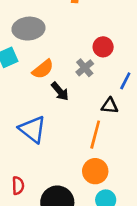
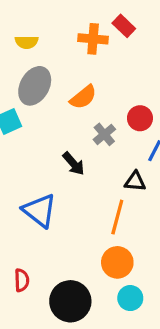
gray ellipse: (28, 29) -> (35, 86), turned -56
red circle: (103, 47) -> (140, 118), moved
orange semicircle: (43, 69) -> (83, 97), moved

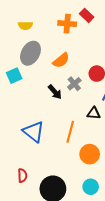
black arrow: (74, 164) -> (55, 92), moved
orange line: (117, 217) -> (70, 132), moved
orange circle: (117, 262) -> (90, 154), moved

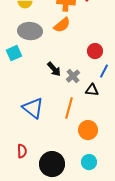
gray ellipse: (30, 53) -> (30, 31), turned 65
orange semicircle: (61, 60) -> (62, 25), moved
gray cross: (74, 84) -> (73, 76), moved

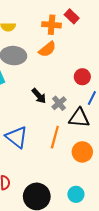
black triangle: (92, 90) -> (79, 118), size x1.5
orange circle: (88, 130) -> (82, 152), moved

